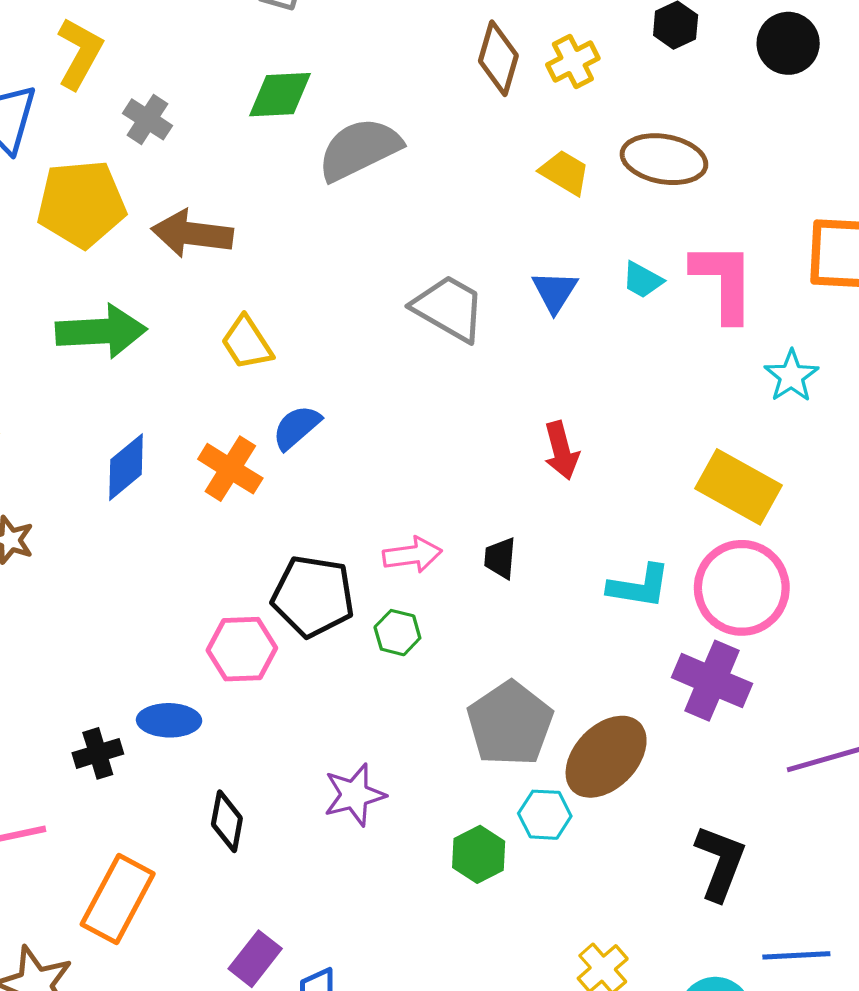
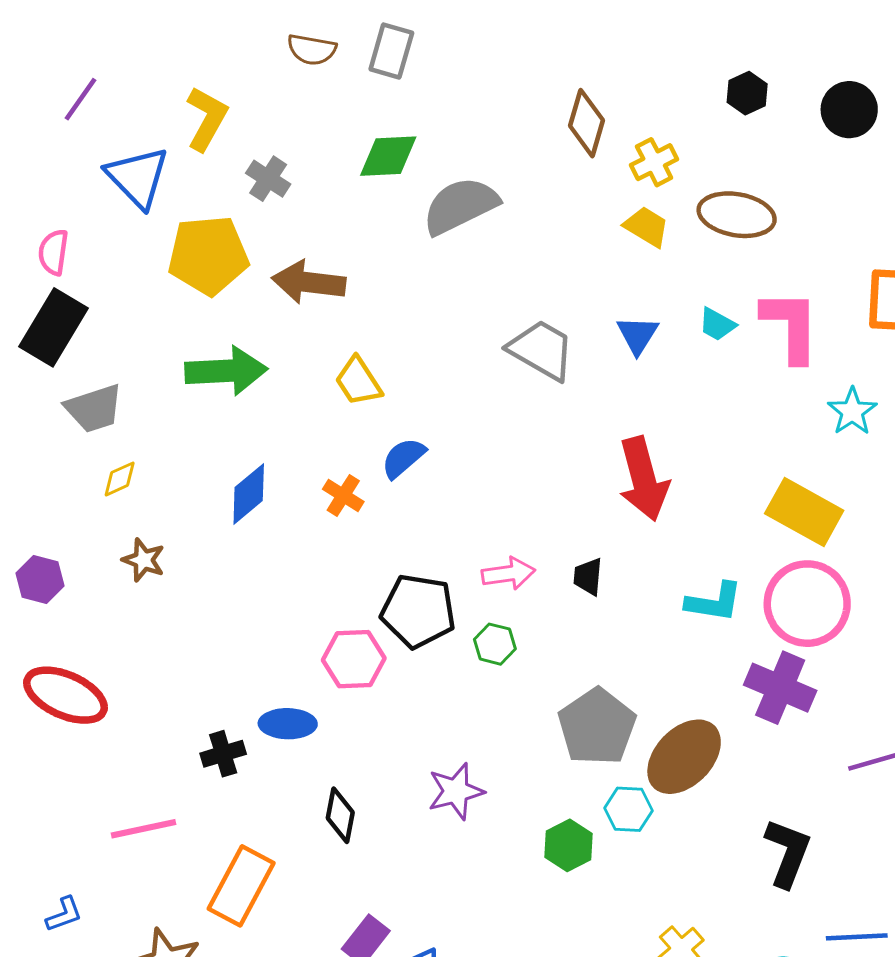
yellow cross: (573, 61) -> (654, 162), moved
red arrow: (561, 450) -> (644, 479), size x1.6
orange cross: (230, 469) -> (343, 495), size x0.7

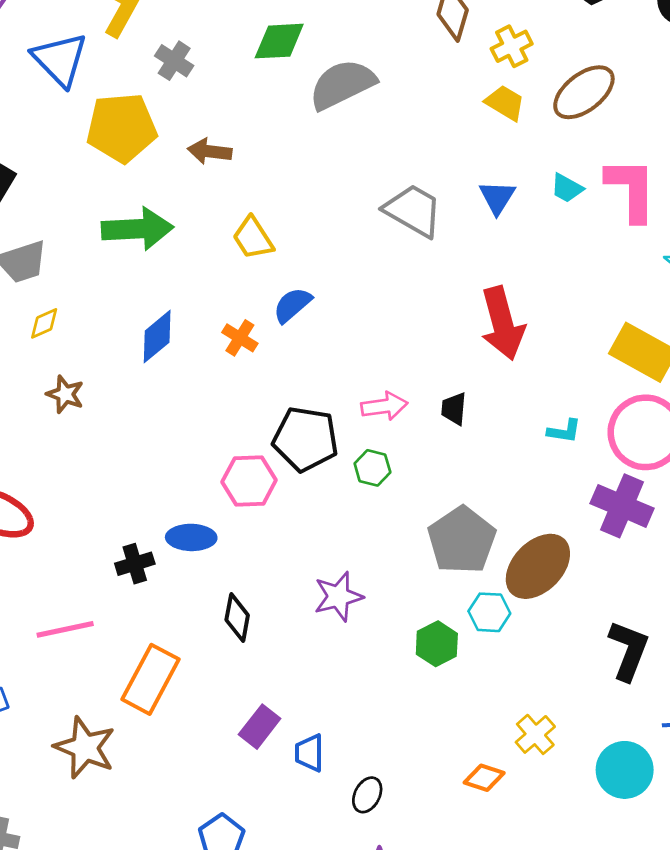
brown ellipse: (737, 215) -> (584, 92), turned -48
brown arrow: (309, 282) -> (210, 151), size x0.7
cyan L-shape: (714, 602) -> (564, 431), size x0.7

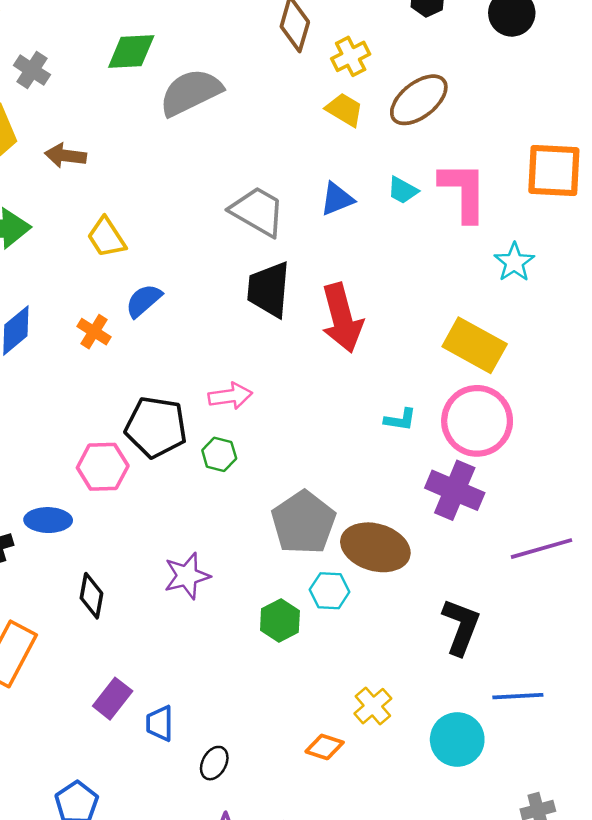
blue triangle: (497, 197) -> (337, 199), turned 36
black trapezoid: (454, 409) -> (269, 289), moved, size x1.8
brown ellipse: (538, 566) -> (375, 547), turned 62

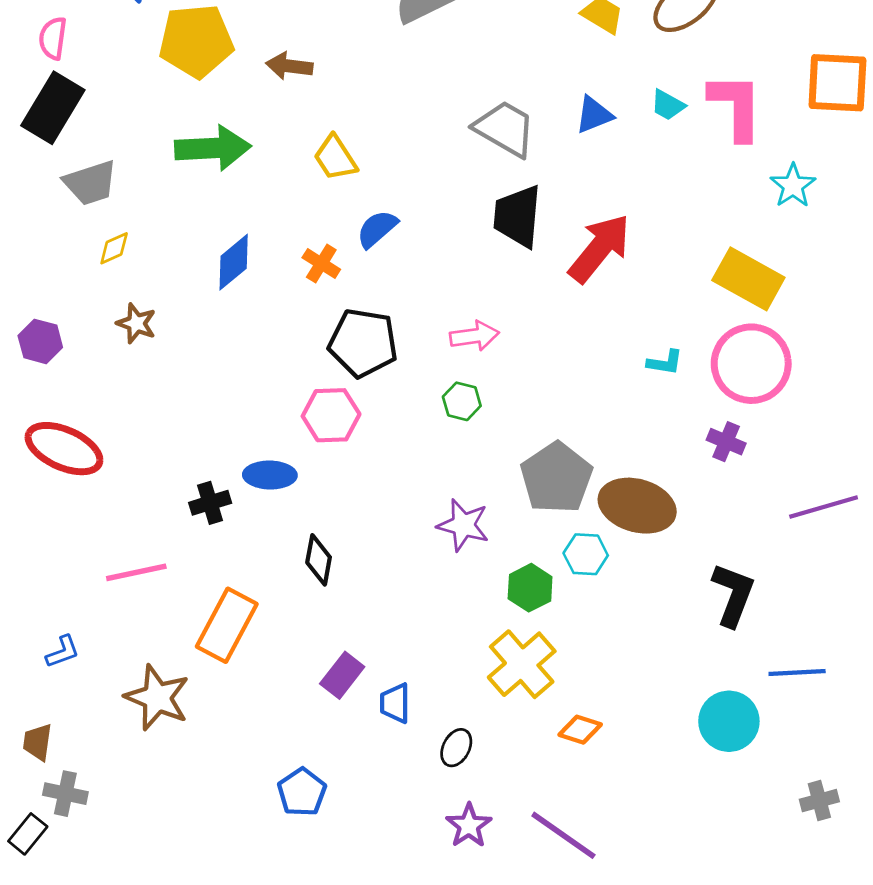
red arrow: (342, 318) -> (600, 248), turned -126
black pentagon: (156, 427) -> (363, 343), moved
purple cross: (455, 490) -> (726, 442), size x0.6
purple star: (187, 576) -> (463, 525), moved, turned 30
yellow cross: (373, 706) -> (522, 664), moved, size x1.6

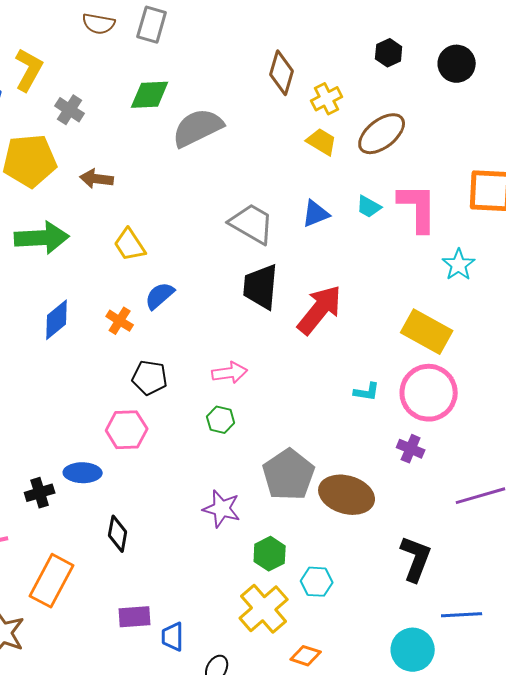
black pentagon: (363, 343) -> (150, 378), size x0.7
cyan hexagon: (586, 554) -> (317, 582), moved
purple rectangle: (342, 675) -> (135, 617), turned 48

